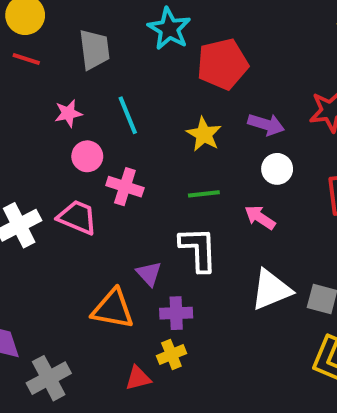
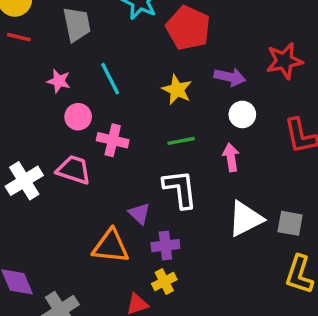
red pentagon: (222, 64) -> (188, 28), turned -30
pink star: (68, 113) -> (59, 81), turned 30
pink arrow: (260, 217) -> (231, 157), turned 52

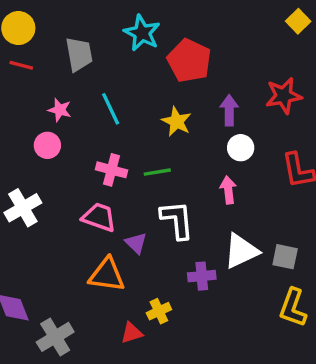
purple arrow: (230, 77) -> (229, 110), turned -104
pink circle: (78, 117) -> (47, 145), moved
green line: (181, 141) -> (157, 172), moved
pink trapezoid: (74, 170) -> (99, 217), moved
purple cross: (165, 246) -> (202, 276), moved

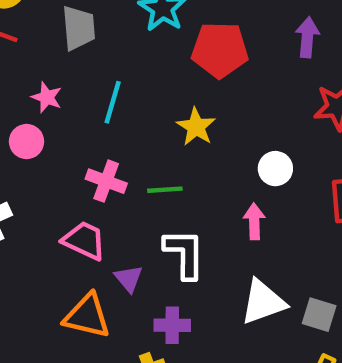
red pentagon: (189, 61) -> (220, 50), turned -30
cyan line: (111, 109) -> (113, 102), turned 36
purple arrow: (229, 110) -> (307, 37), moved
purple cross: (202, 276) -> (172, 325), moved

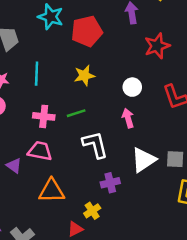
yellow star: (196, 127) -> (84, 75), turned -30
purple triangle: (129, 279) -> (14, 166), moved
purple cross: (172, 325) -> (110, 183), moved

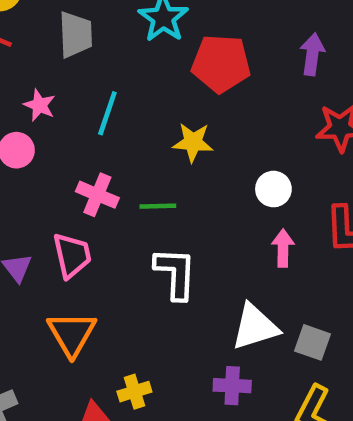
pink arrow: (128, 118) -> (283, 248), moved
pink trapezoid: (40, 151) -> (72, 255), turned 50
purple cross: (110, 183) -> (232, 386), moved
orange triangle: (52, 191) -> (72, 334), turned 44

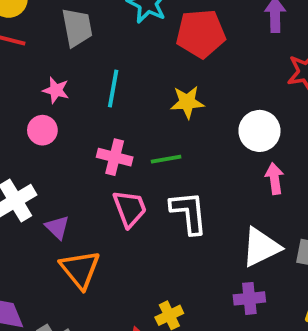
white circle: (273, 189) -> (259, 131), size x1.4
pink trapezoid: (72, 255) -> (130, 209), moved
orange triangle: (72, 334) -> (80, 269), moved

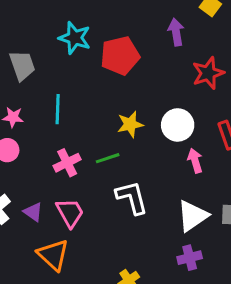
yellow star: (187, 102) -> (130, 124), moved
pink cross: (115, 157) -> (67, 163), turned -32
pink trapezoid: (130, 209) -> (70, 213), moved
purple triangle: (57, 227) -> (33, 212), moved

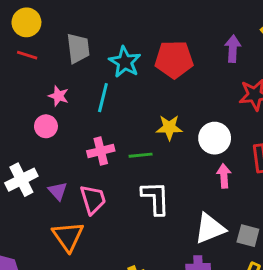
cyan star: (75, 38) -> (125, 62), moved

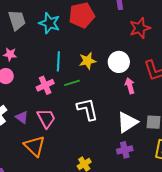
cyan line: (103, 98) -> (58, 61), moved

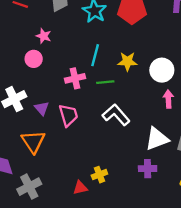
white L-shape: (87, 109) -> (116, 115), turned -40
orange triangle: (35, 146) -> (33, 142), moved

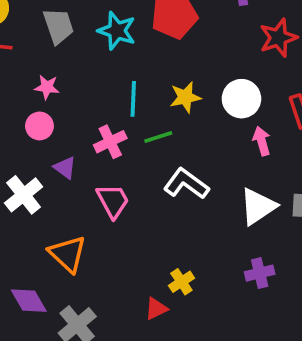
purple triangle: (42, 108) -> (65, 168), moved
purple cross: (148, 169) -> (260, 273), moved

